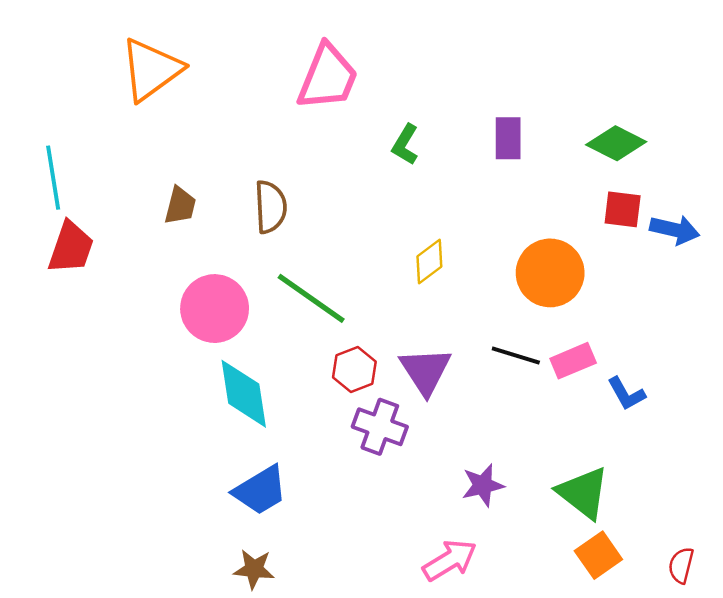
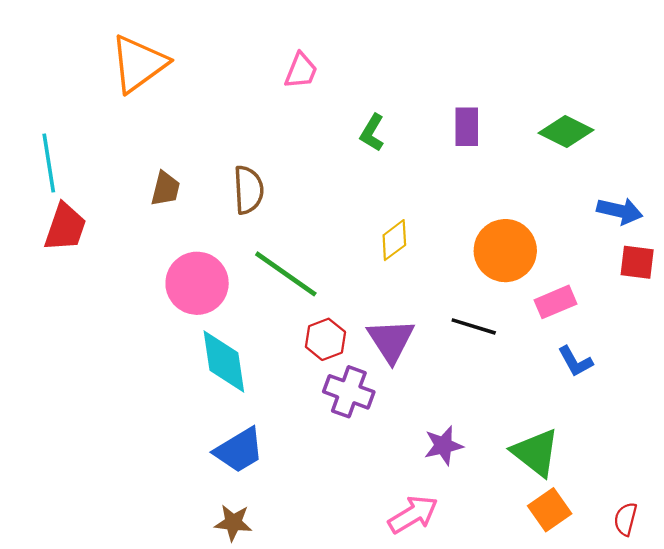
pink trapezoid: (328, 77) -> (301, 71), size x0.6
red square: (623, 209) -> (637, 262), moved
pink rectangle: (573, 361) -> (555, 302), moved

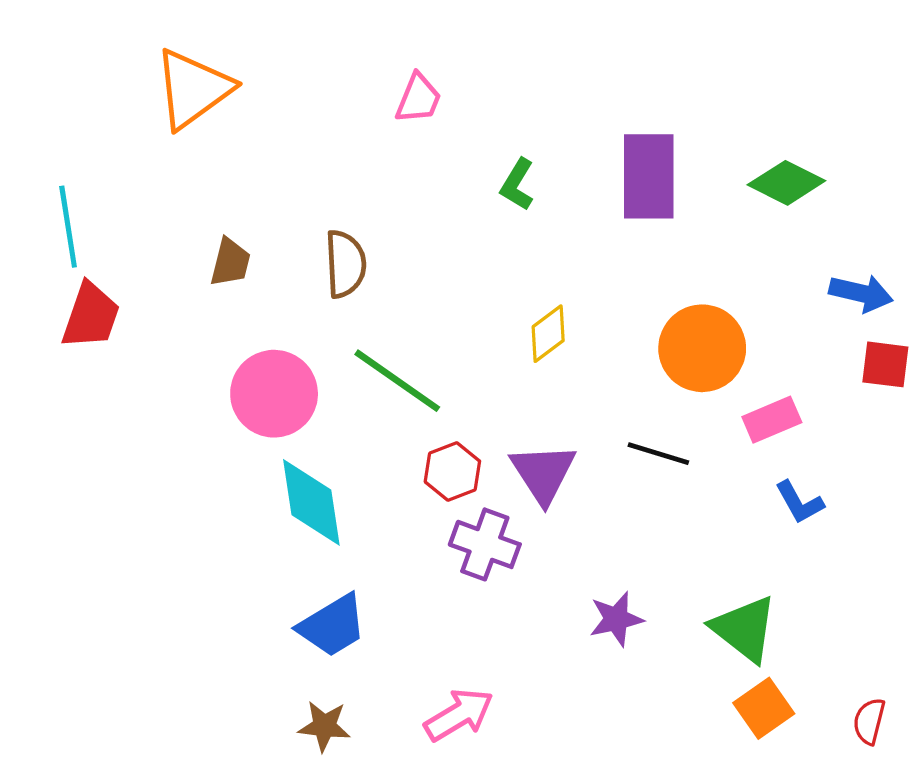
purple rectangle: (467, 127) -> (649, 176), size x1.6
pink arrow: (413, 514) -> (459, 715), moved

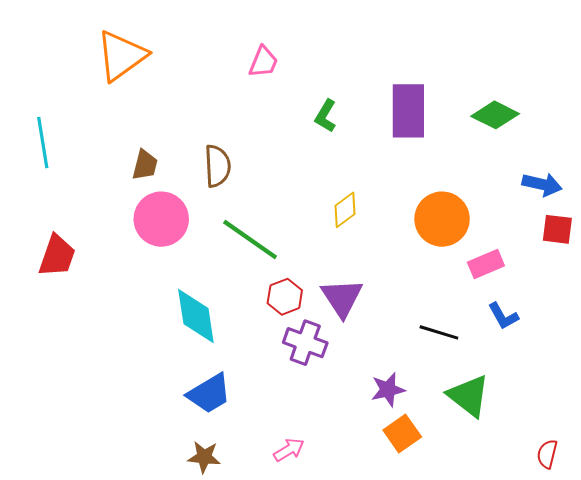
red trapezoid: (91, 316) -> (57, 256), moved
pink circle: (274, 394) -> (161, 219), moved
black line: (658, 454) -> (439, 332), moved
orange square: (764, 708) -> (402, 433), moved
pink arrow: (459, 715) -> (289, 450), size x0.7

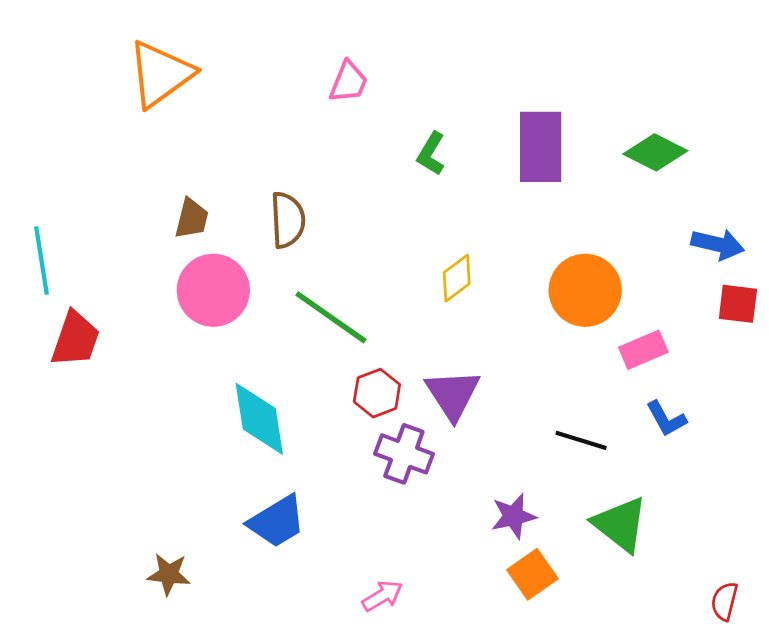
cyan line: (43, 142) -> (42, 261), moved
brown star: (204, 457) -> (169, 574), moved

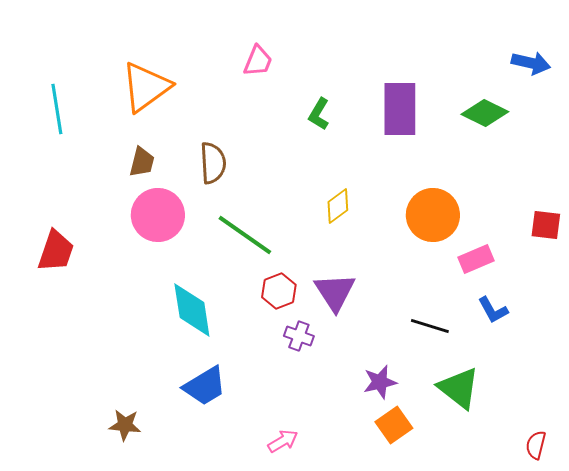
orange triangle: (161, 74) -> (146, 87), moved
blue arrow: (718, 244) -> (531, 63), moved
cyan line: (42, 261) -> (57, 109), moved
purple cross: (404, 454) -> (299, 336), size x0.7

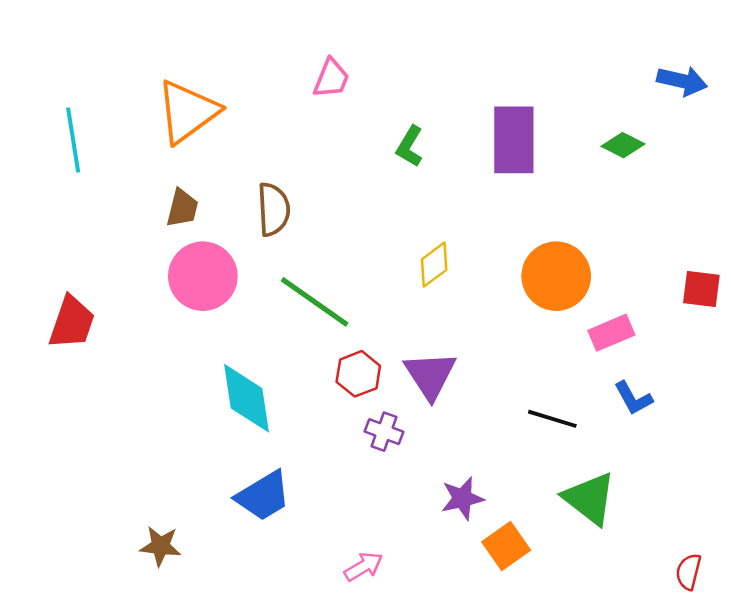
green diamond: (485, 113) -> (623, 145), size x0.7
purple star: (380, 382) -> (462, 498), moved

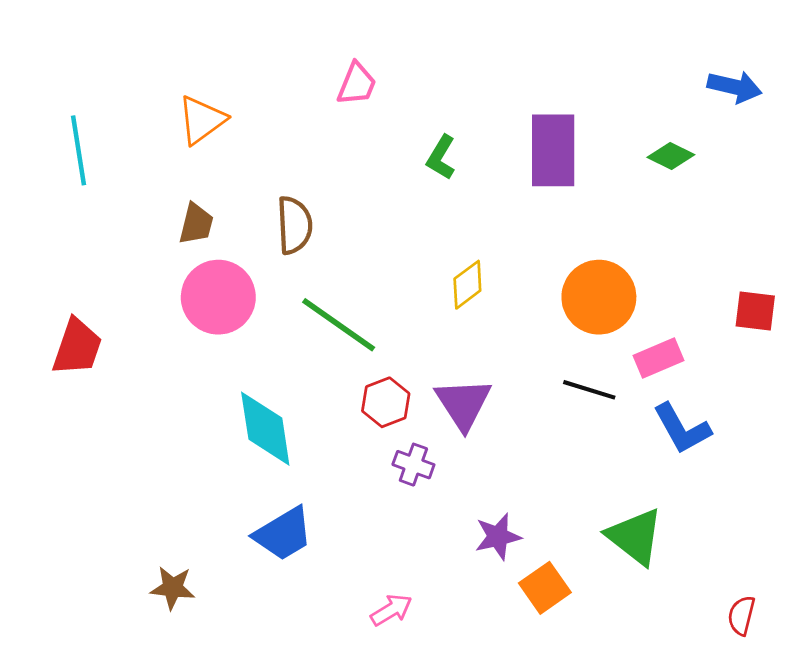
orange triangle: (187, 112) -> (202, 120), size x0.7
blue L-shape: (633, 398) -> (682, 429), size x1.4
black line: (552, 419) -> (589, 390), moved

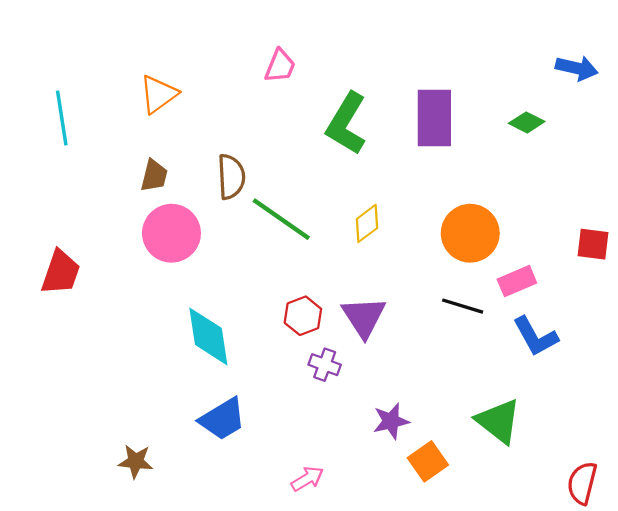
green L-shape: (441, 157) -> (346, 124), size x1.8
green line: (339, 325) -> (281, 219), moved
red semicircle: (741, 615) -> (582, 483), size x1.4

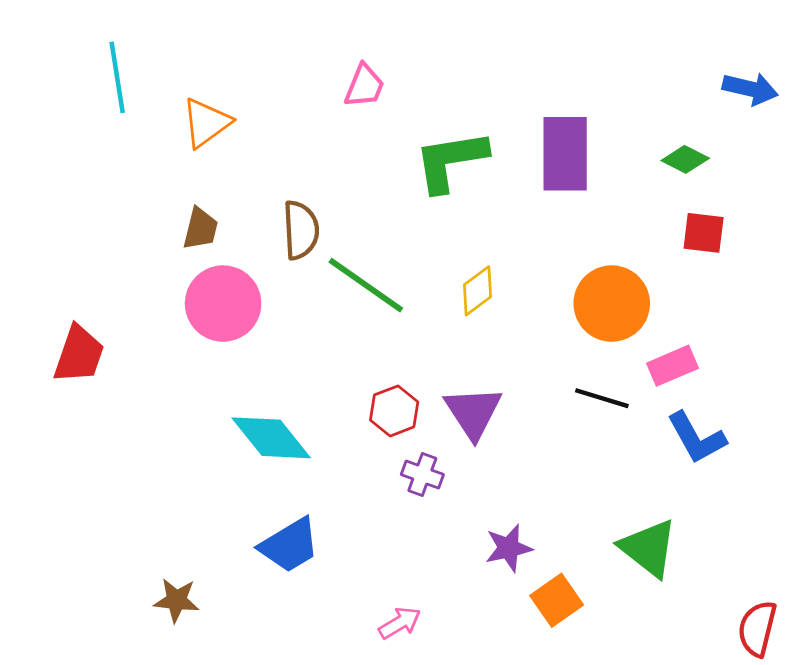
cyan line: (62, 118) -> (117, 77), moved
green L-shape: (346, 124) -> (451, 161), turned 50
red square: (593, 244) -> (704, 233), moved
cyan diamond: (208, 336) -> (271, 438), turned -30

